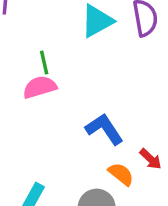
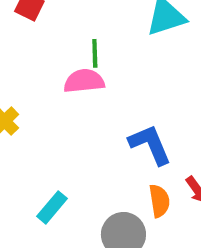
orange semicircle: (121, 174) -> (159, 201), turned 32

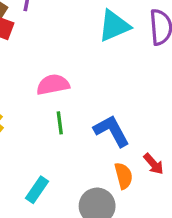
green line: (95, 53) -> (60, 123), moved

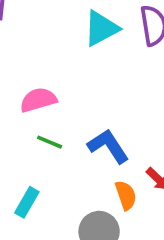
green line: (60, 123) -> (50, 142), turned -55
cyan rectangle: (37, 190) -> (27, 202), moved

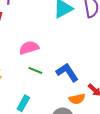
orange semicircle: (126, 195) -> (77, 99), turned 98

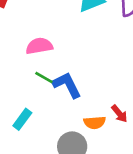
blue L-shape: (67, 72) -> (67, 85), moved

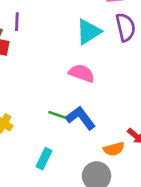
pink semicircle: (39, 46) -> (82, 73), moved, turned 40

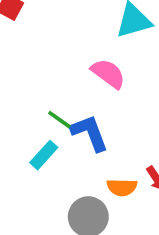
cyan rectangle: (44, 159) -> (44, 155), moved

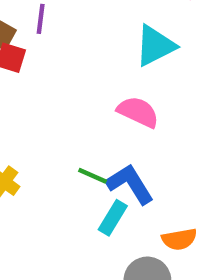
cyan rectangle: (44, 155) -> (113, 218), moved

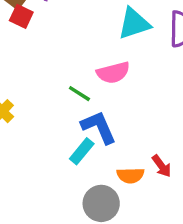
pink semicircle: (138, 112) -> (113, 73), turned 132
green line: (93, 176) -> (79, 94), moved

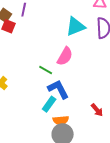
pink semicircle: (113, 73) -> (65, 56), turned -42
orange semicircle: (130, 175) -> (61, 120), moved

